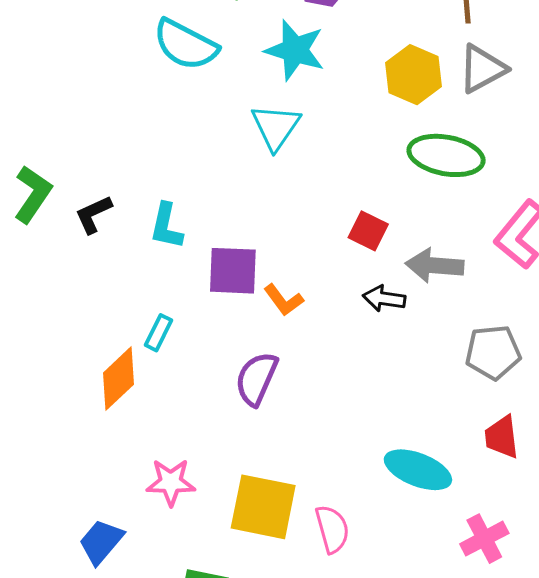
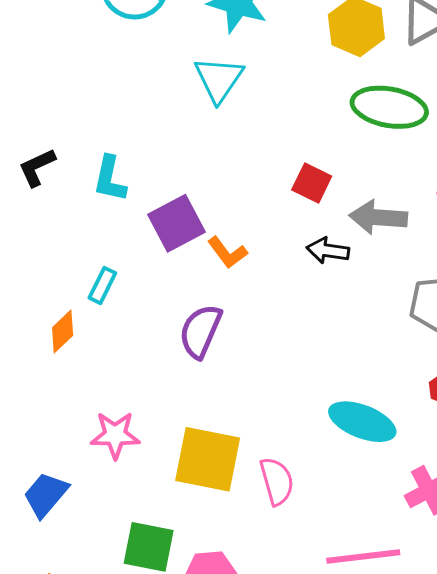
purple square: (233, 271) -> (176, 223), turned -30
orange diamond: (118, 379) -> (63, 332), size x0.7

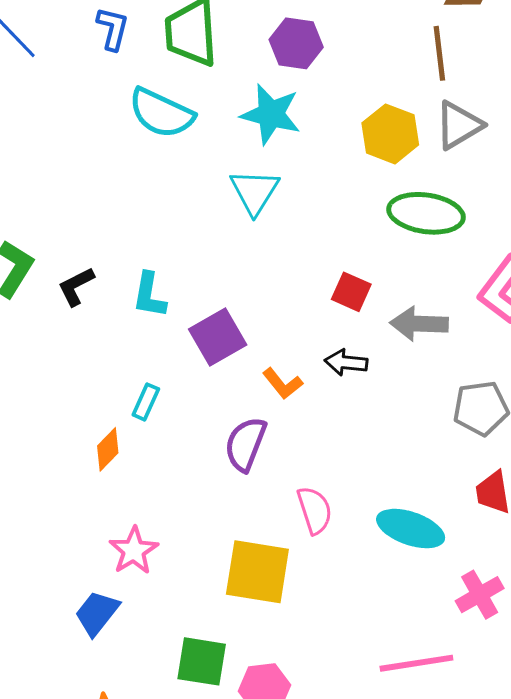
black arrow: (328, 251) -> (346, 362), moved
orange L-shape: (227, 252) -> (283, 384), moved
pink star: (115, 435) -> (134, 551), moved, turned -30
pink semicircle: (277, 481) -> (315, 510), moved

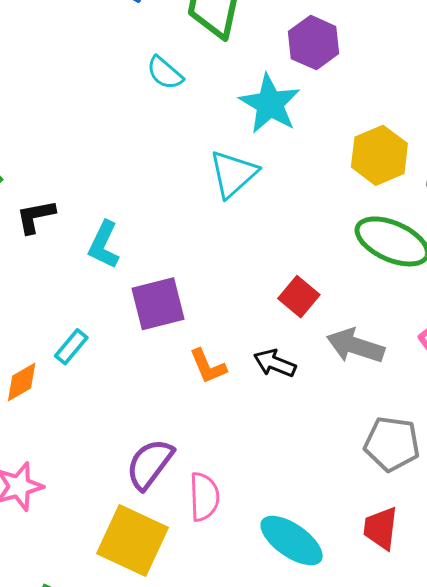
cyan semicircle: (161, 113) -> (165, 73), size x0.6
purple semicircle: (246, 444) -> (150, 464), moved

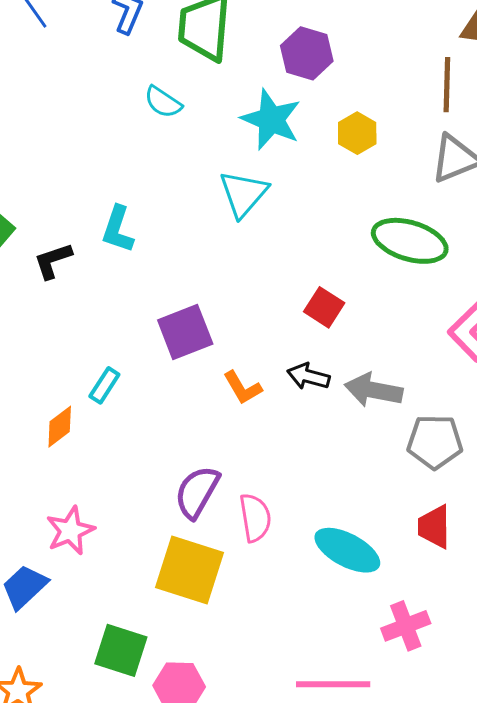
yellow hexagon: (379, 155) -> (357, 133), moved, size x0.7
cyan L-shape: (104, 245) -> (118, 229), moved
gray arrow: (355, 346) -> (374, 390), moved

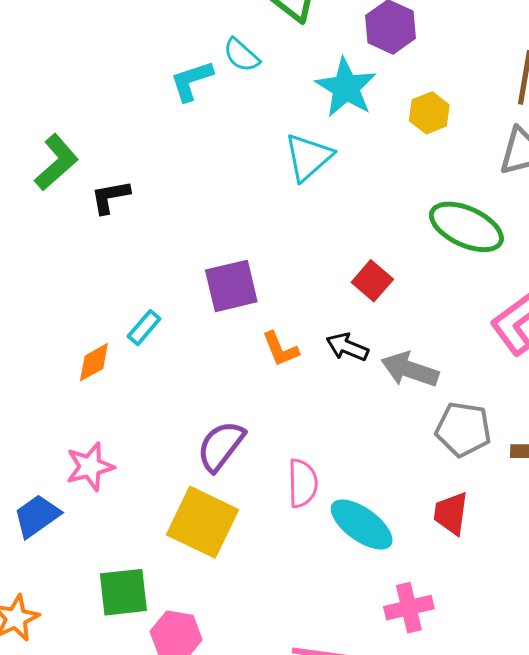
cyan L-shape: (118, 229) -> (192, 81), moved, turned 45
pink semicircle: (255, 518) -> (303, 483), moved
green square: (121, 650) -> (123, 592), turned -32

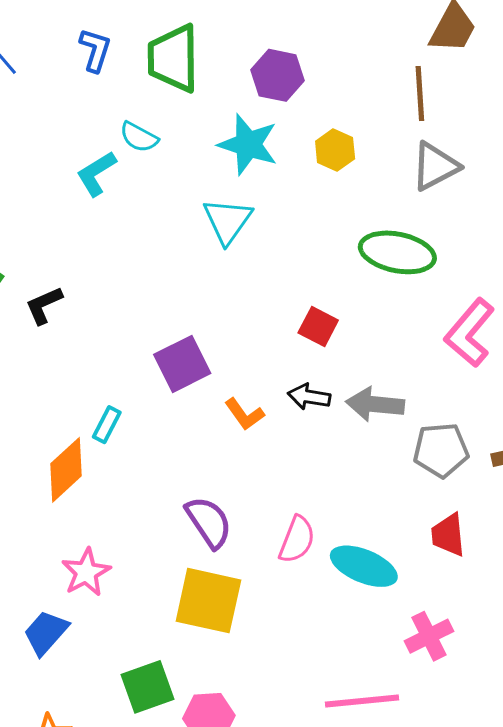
orange diamond: (94, 362) -> (66, 470), size x1.5
purple semicircle: (221, 446) -> (209, 522), turned 122
pink semicircle: (303, 483) -> (297, 540), turned 36

